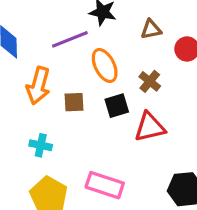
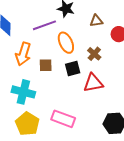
cyan cross: (41, 145) -> (23, 92), size x1.6

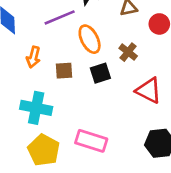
orange arrow: (23, 54) -> (33, 57), size x0.7
red triangle: (93, 83) -> (149, 91), moved, turned 40

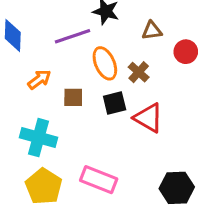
brown cross: (128, 52) -> (139, 72), moved
orange arrow: (33, 57) -> (39, 79), turned -145
red triangle: (149, 91) -> (148, 118), moved

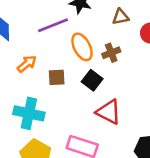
brown cross: (139, 72) -> (111, 53), turned 30
black square: (115, 103) -> (92, 80), turned -36
red triangle: (148, 118) -> (109, 112), moved

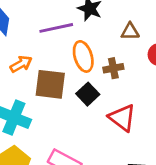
brown square: (57, 77) -> (50, 84), size x1.6
red triangle: (109, 112) -> (122, 118), moved

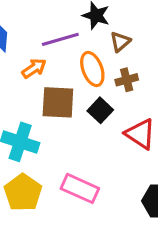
brown triangle: (130, 31) -> (120, 42), moved, turned -36
orange arrow: (21, 64) -> (34, 68), moved

